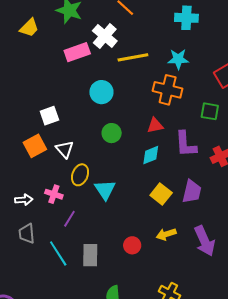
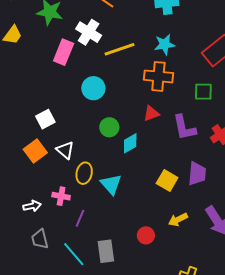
pink rectangle: (77, 52) -> (64, 52), turned -40
cyan diamond: (151, 155) -> (130, 143), moved

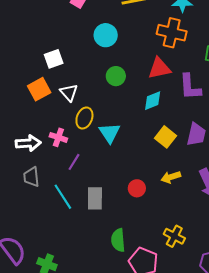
red triangle: (151, 113) -> (159, 68), size x1.4
cyan diamond: (130, 143) -> (153, 101), moved
white arrow: (32, 206) -> (28, 143), size x1.4

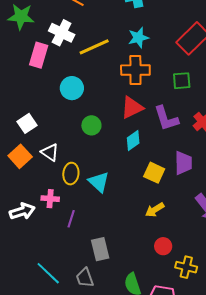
gray trapezoid: (31, 177) -> (85, 278), moved
yellow arrow: (171, 177) -> (155, 210), moved
red circle: (137, 188) -> (163, 246), moved
cyan line: (63, 197) -> (48, 273), moved

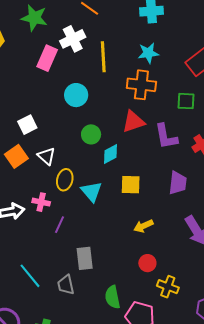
white cross: (62, 33) -> (73, 39), turned 30
yellow line: (94, 47) -> (103, 57), turned -76
cyan diamond: (133, 141) -> (110, 154), moved
yellow square: (154, 173) -> (131, 185), moved, turned -30

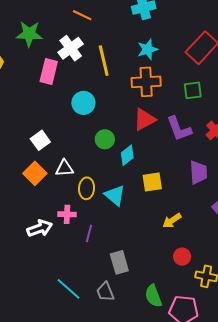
white triangle: (46, 156) -> (64, 168), turned -36

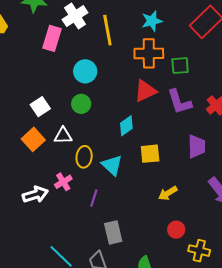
green square: (193, 90) -> (180, 66), moved
green circle: (105, 139) -> (81, 104), moved
pink cross: (67, 214) -> (63, 182), turned -36
purple line: (89, 233) -> (94, 198), moved

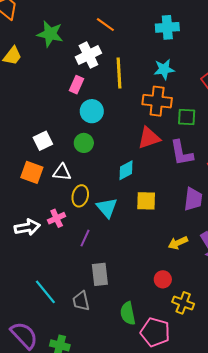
pink rectangle: (52, 38) -> (77, 85), moved, size x0.7
orange square: (33, 139) -> (32, 172), turned -35
yellow arrow: (168, 193) -> (178, 243), moved

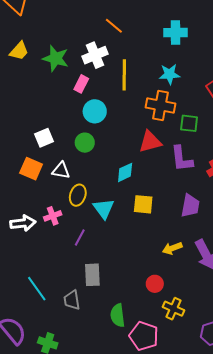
green star: (50, 34) -> (56, 58), moved

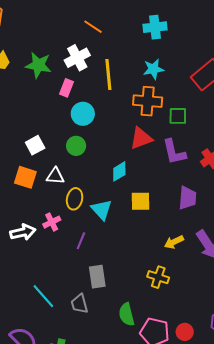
red circle: (155, 284) -> (185, 332), moved
yellow cross: (174, 309) -> (158, 277), moved

